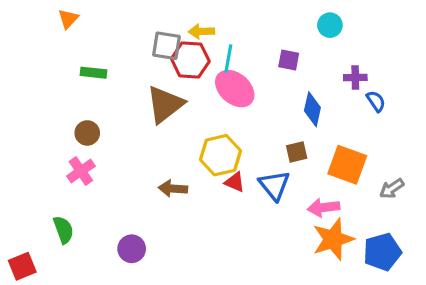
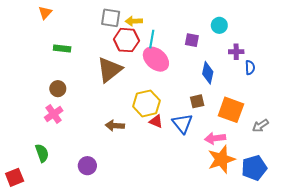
cyan circle: (330, 25) -> (219, 25), moved
gray square: (167, 46) -> (111, 18), moved
blue semicircle: (376, 101) -> (250, 68), turned 32

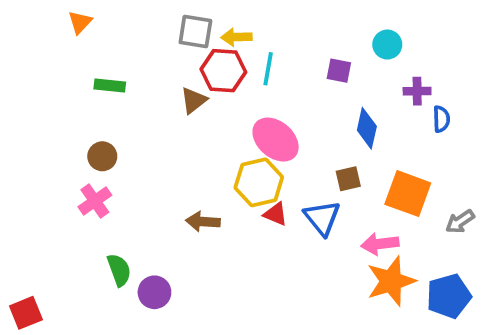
pink ellipse: (156, 59) -> (276, 140), moved
brown triangle: (110, 70) -> (194, 100), moved, size x0.6
green semicircle: (42, 153) -> (119, 270), moved

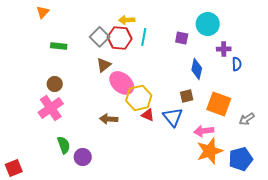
gray square: (195, 31) -> (100, 37), moved, turned 36
cyan circle: (387, 45) -> (208, 24), size x1.5
brown triangle: (194, 100) -> (104, 65), moved
pink ellipse: (276, 140) -> (122, 83), moved
pink cross: (95, 201) -> (51, 108), size x1.4

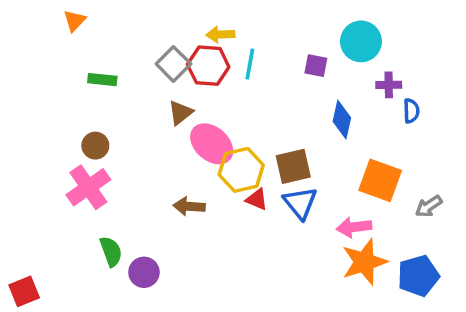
brown square: (187, 96) -> (293, 166), moved, size x1.5

